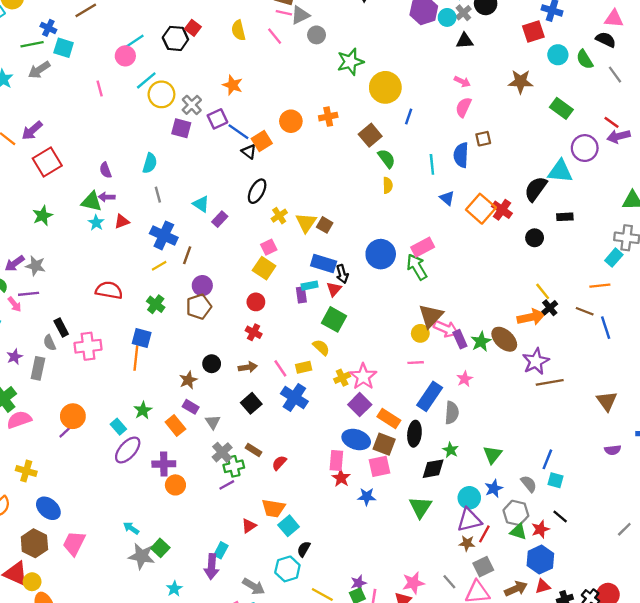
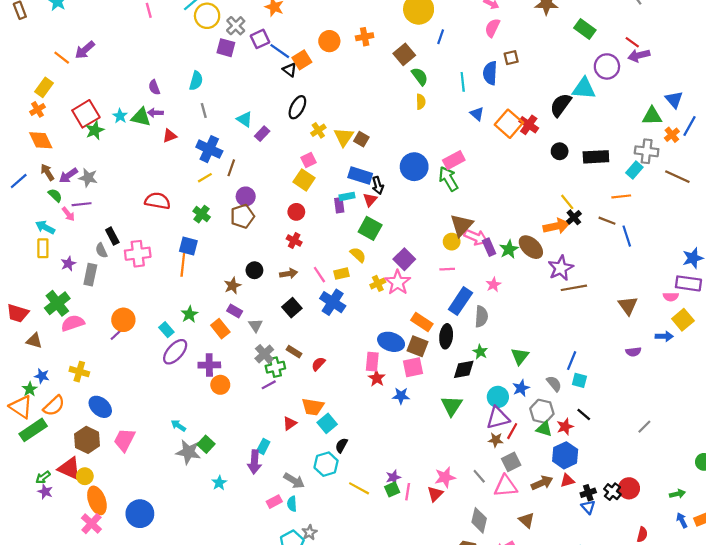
red square: (47, 162) -> (86, 114), moved
black rectangle: (565, 217) -> (596, 157), moved, size x1.6
cyan star: (96, 223) -> (120, 116), moved
purple square: (360, 405) -> (404, 259), moved

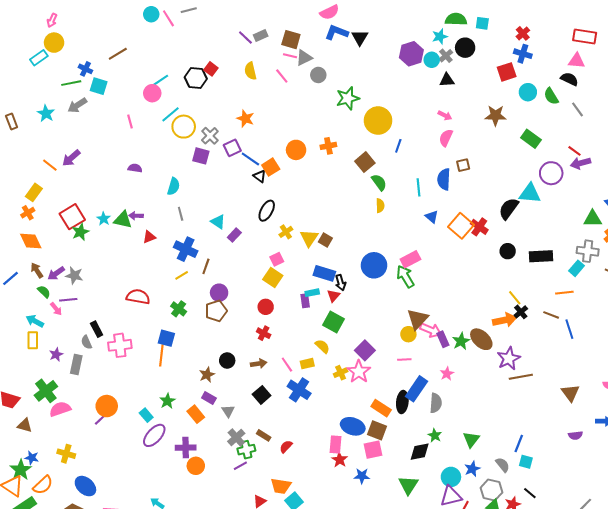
purple semicircle: (154, 87) -> (135, 168), moved, turned 120
black ellipse: (446, 336) -> (402, 402), moved
green star: (30, 389) -> (21, 470), size x1.5

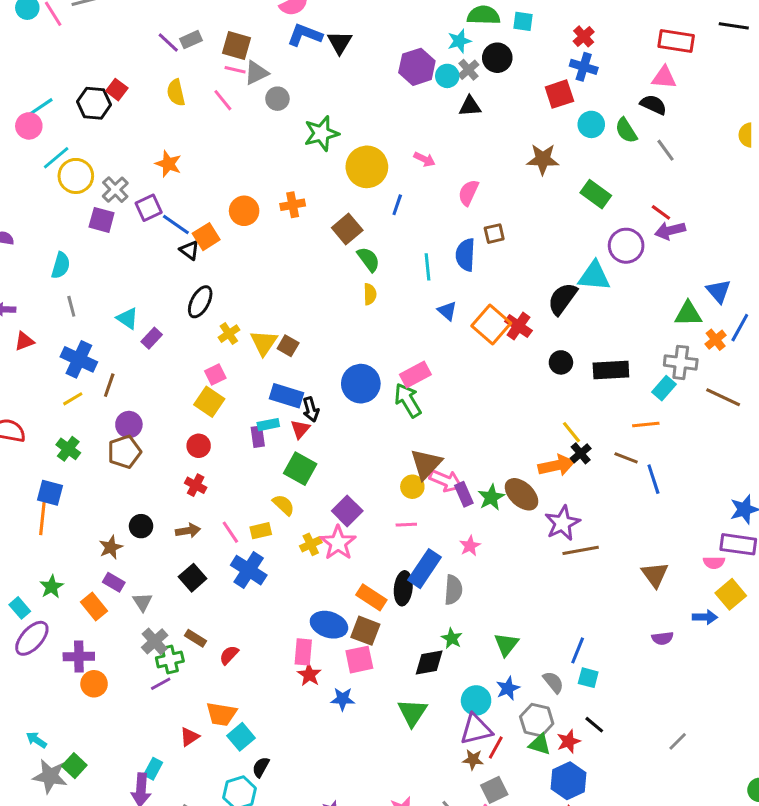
pink arrow: (445, 115) -> (424, 159), moved

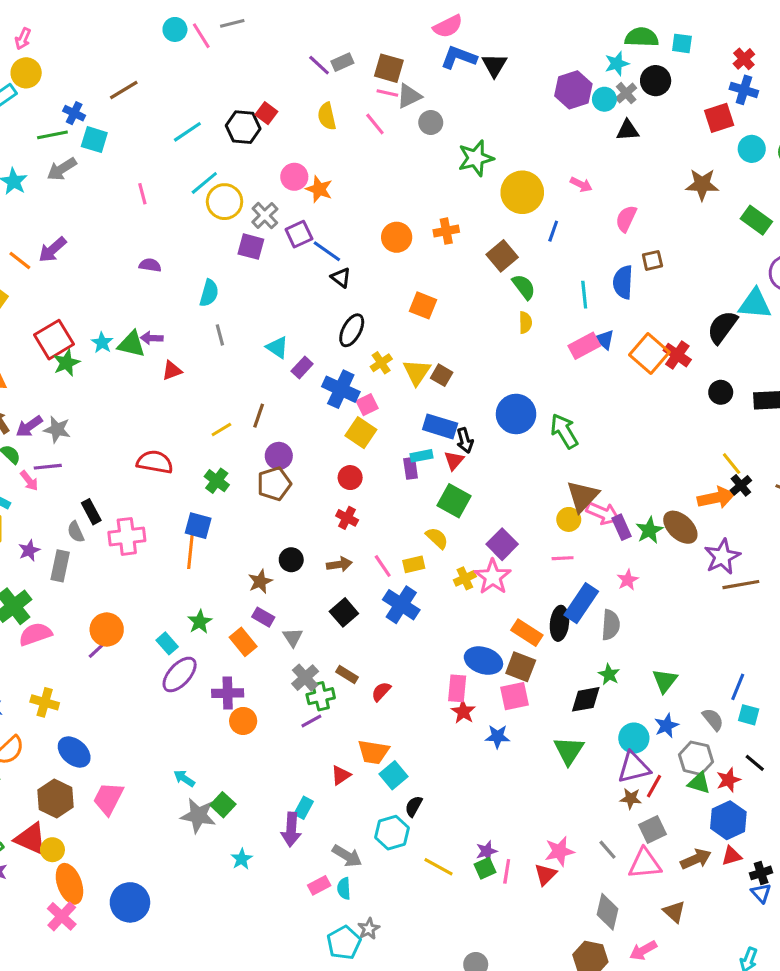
pink circle: (29, 126) -> (294, 177), moved
orange square: (206, 237) -> (423, 305), moved, turned -36
blue cross: (79, 359) -> (341, 389), moved
pink rectangle: (415, 375) -> (584, 346), moved

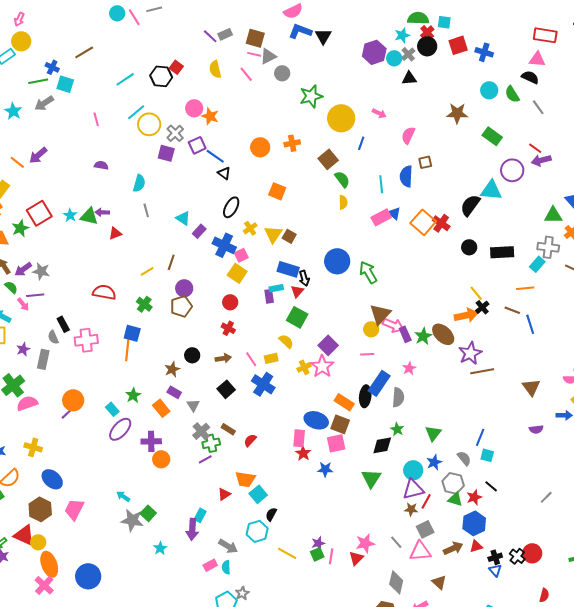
red cross: (744, 59) -> (427, 32), moved
red square: (719, 118) -> (458, 45), moved
green star: (66, 363) -> (20, 228), moved

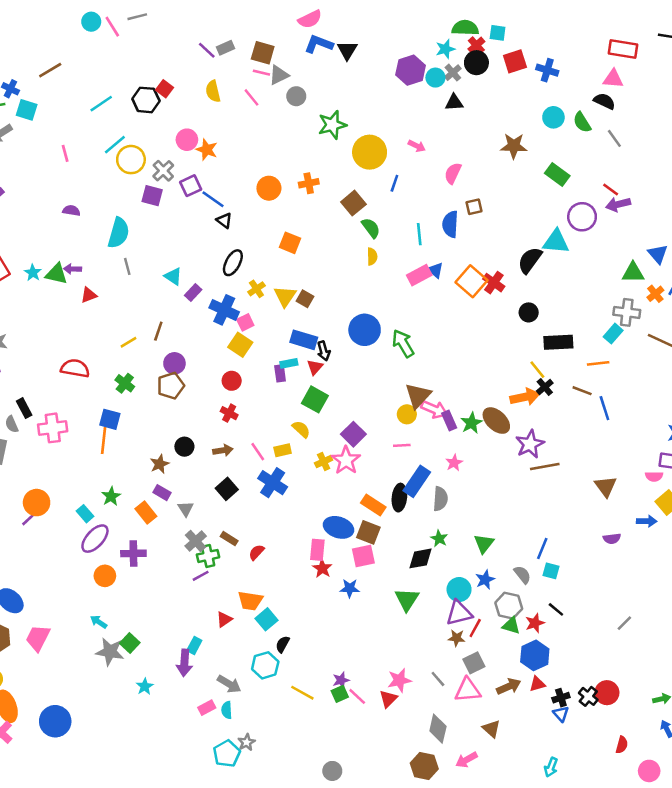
cyan semicircle: (139, 183) -> (119, 233), size x1.4
black rectangle: (502, 252) -> (558, 342), moved
orange circle: (161, 459) -> (105, 576), moved
pink line: (331, 556) -> (357, 696), turned -56

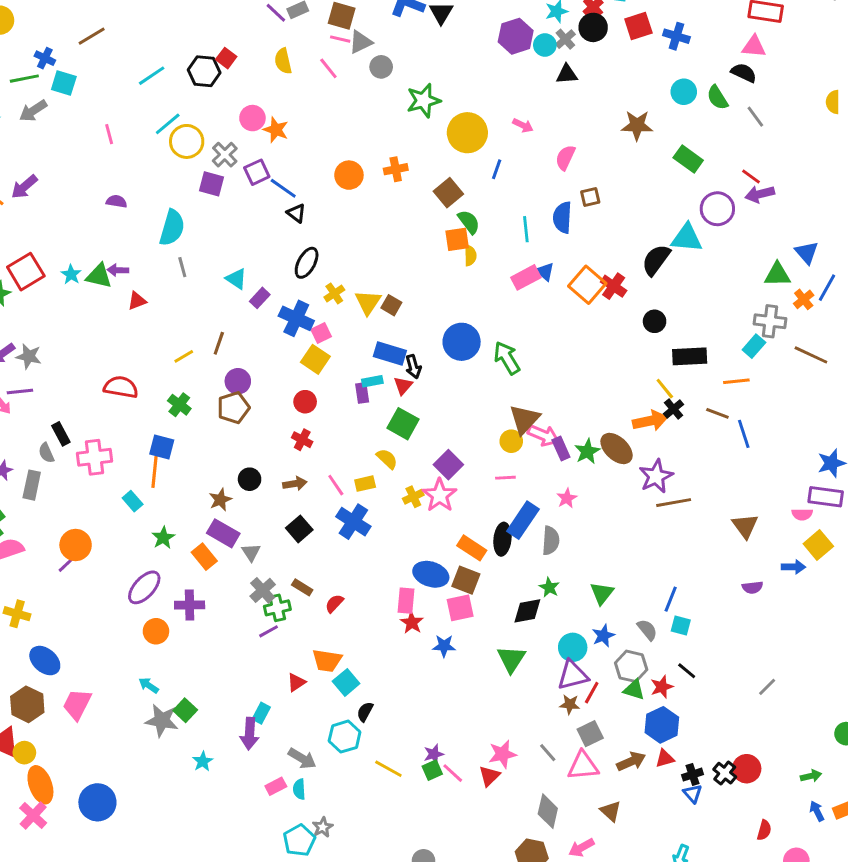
orange square: (290, 243) -> (457, 239), moved, turned -30
purple rectangle: (162, 493) -> (223, 533), size x1.5
cyan rectangle: (85, 514) -> (133, 501), moved

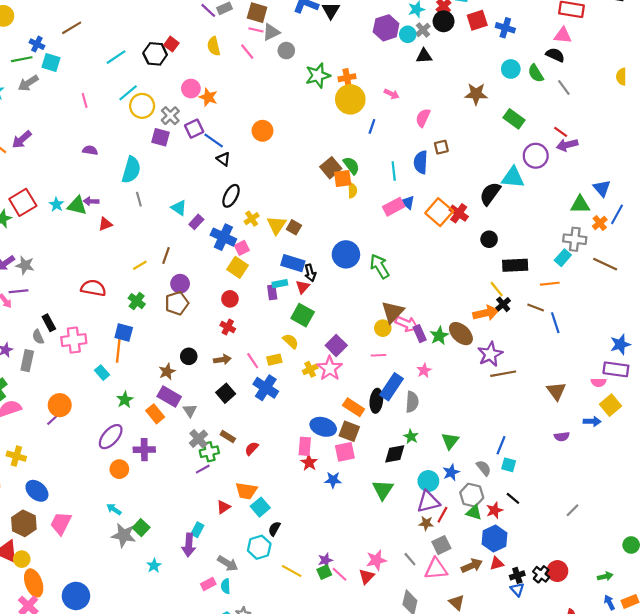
orange cross: (396, 169) -> (347, 78), moved
brown square: (448, 193) -> (331, 168), moved

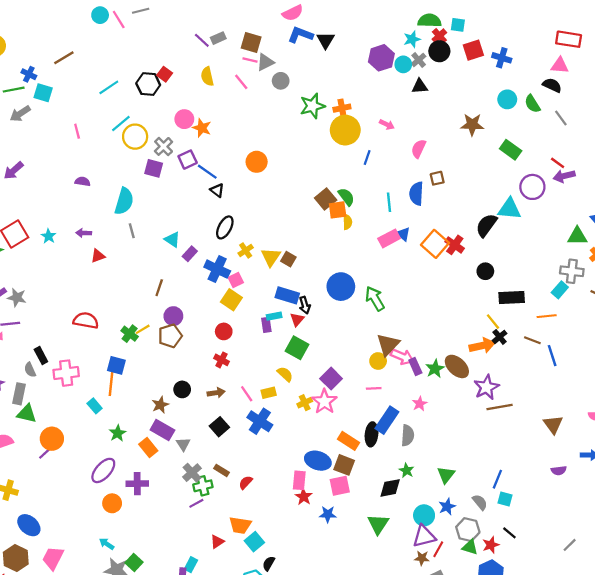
green triangle: (77, 206) -> (27, 414), moved
yellow line: (140, 265) -> (143, 329), moved

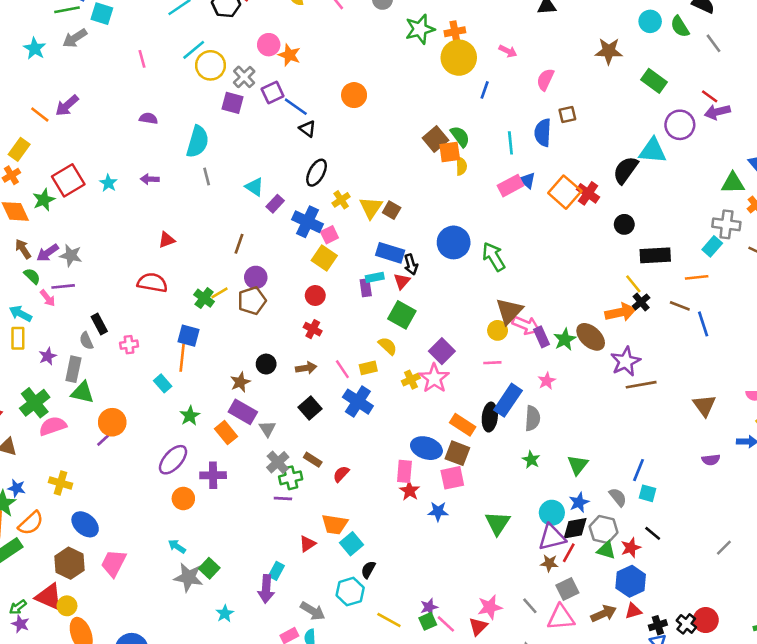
red triangle: (98, 256) -> (167, 240), moved
pink cross: (66, 373) -> (129, 345), size x0.6
black diamond: (390, 488) -> (575, 528), moved
purple line: (196, 503) -> (283, 498), turned 32

